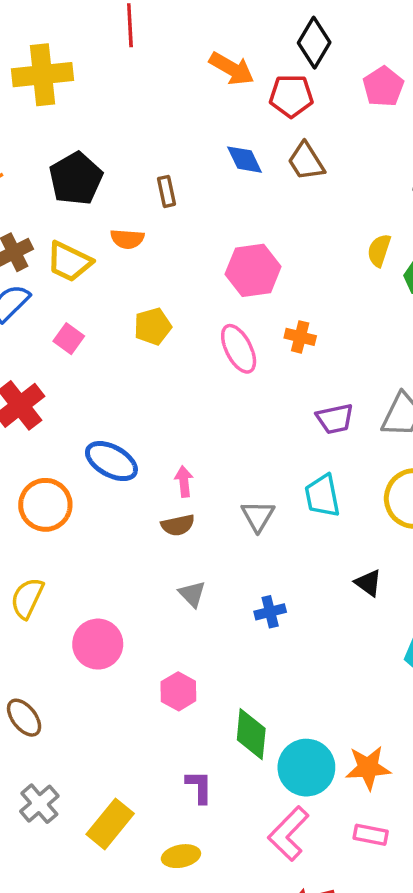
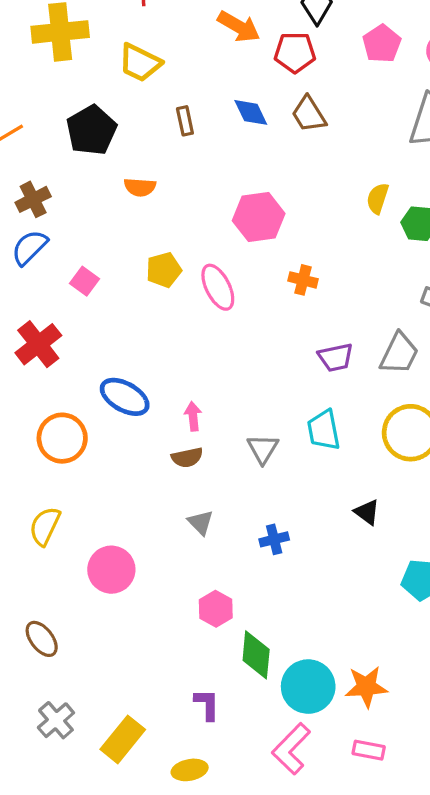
brown rectangle: (166, 191) -> (185, 121), moved
yellow trapezoid: (69, 262) -> (140, 63), moved
pink ellipse: (239, 349) -> (218, 287), moved
pink hexagon: (178, 691) -> (216, 609), moved

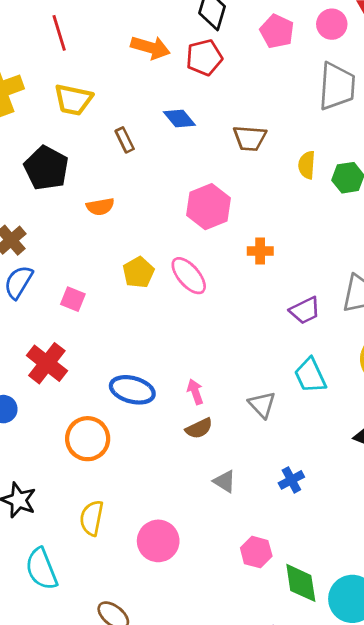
brown trapezoid: (309, 114) -> (250, 138), moved, turned -40

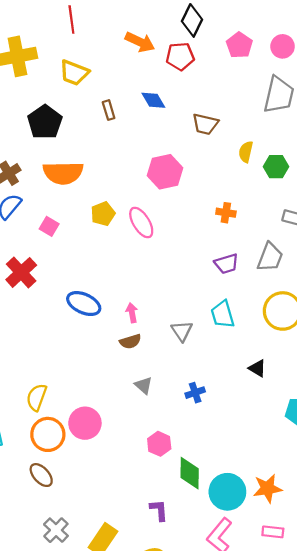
orange semicircle: (100, 207) -> (63, 173), moved, size x1.8
orange cross: (260, 251) -> (226, 213), moved
orange circle: (88, 439) -> (48, 434), moved

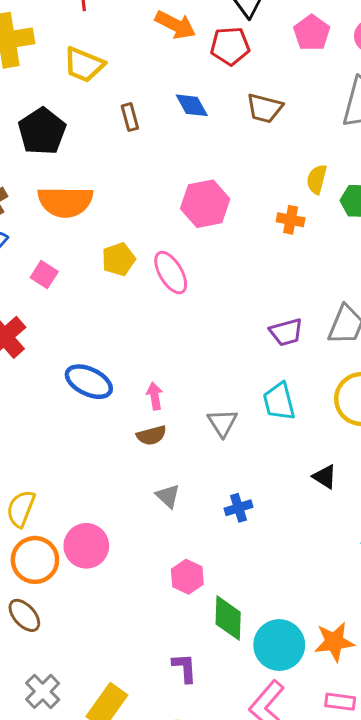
brown trapezoid: (205, 124) -> (265, 108), moved
orange cross: (226, 213) -> (291, 220), moved

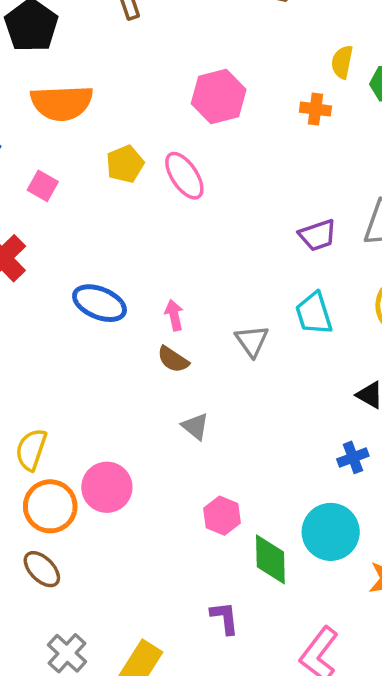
brown semicircle: (152, 435) -> (173, 359), turned 52
blue cross: (239, 508) -> (353, 457), moved
cyan circle: (279, 645) -> (331, 532), moved

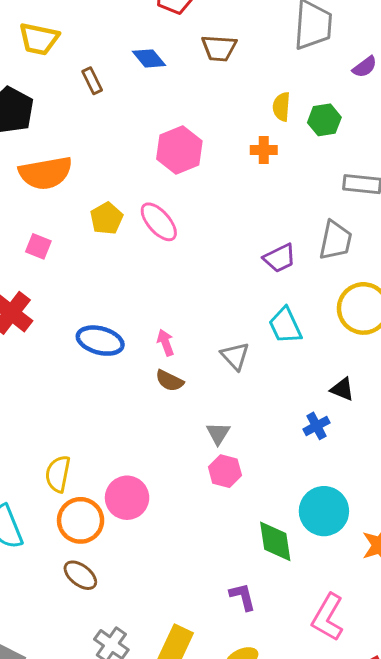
gray triangle: (195, 426) -> (218, 433), moved, turned 30
blue cross: (353, 457) -> (317, 426), moved
pink hexagon: (222, 516) -> (225, 471), moved

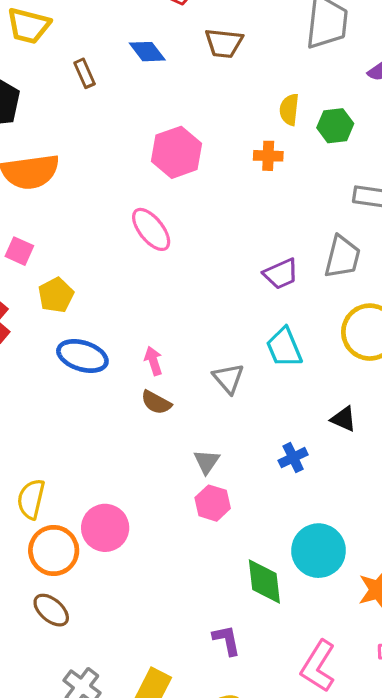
yellow pentagon: (107, 218) -> (56, 295), moved
blue cross: (317, 426) -> (293, 458), moved

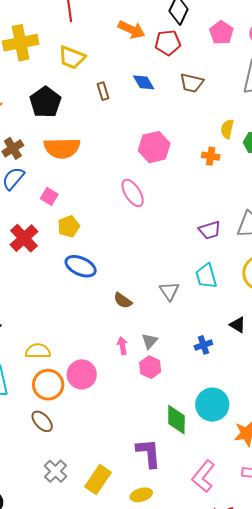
pink arrow: (153, 361) -> (122, 346), moved
yellow semicircle: (31, 499) -> (38, 351), turned 70
purple L-shape: (227, 640) -> (149, 453), size x1.5

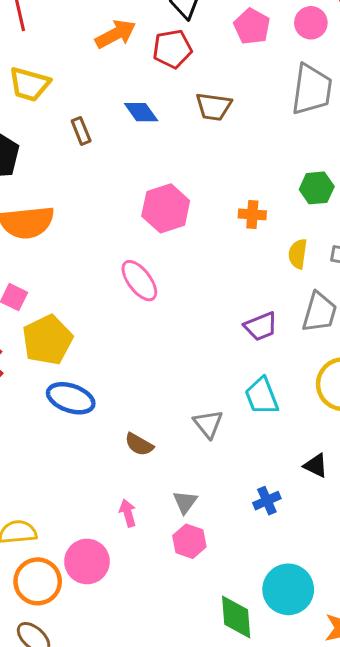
orange arrow: (131, 30) -> (116, 34), turned -48
yellow semicircle: (227, 129) -> (298, 254), moved
yellow pentagon: (69, 227) -> (47, 340), size x1.5
pink arrow: (122, 346) -> (128, 513), moved

